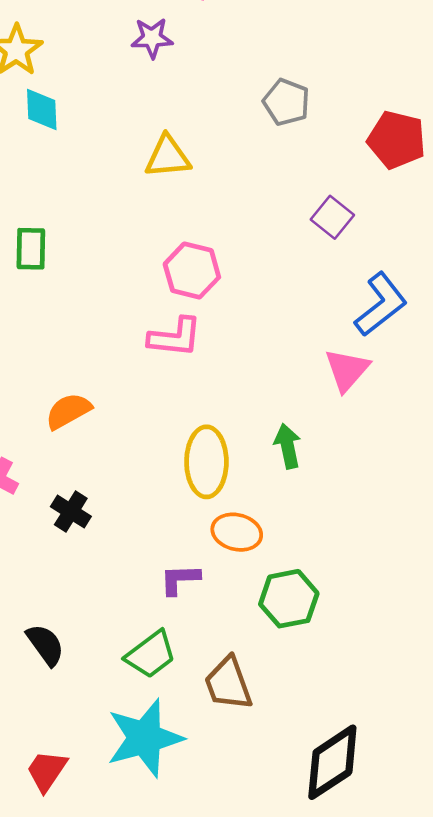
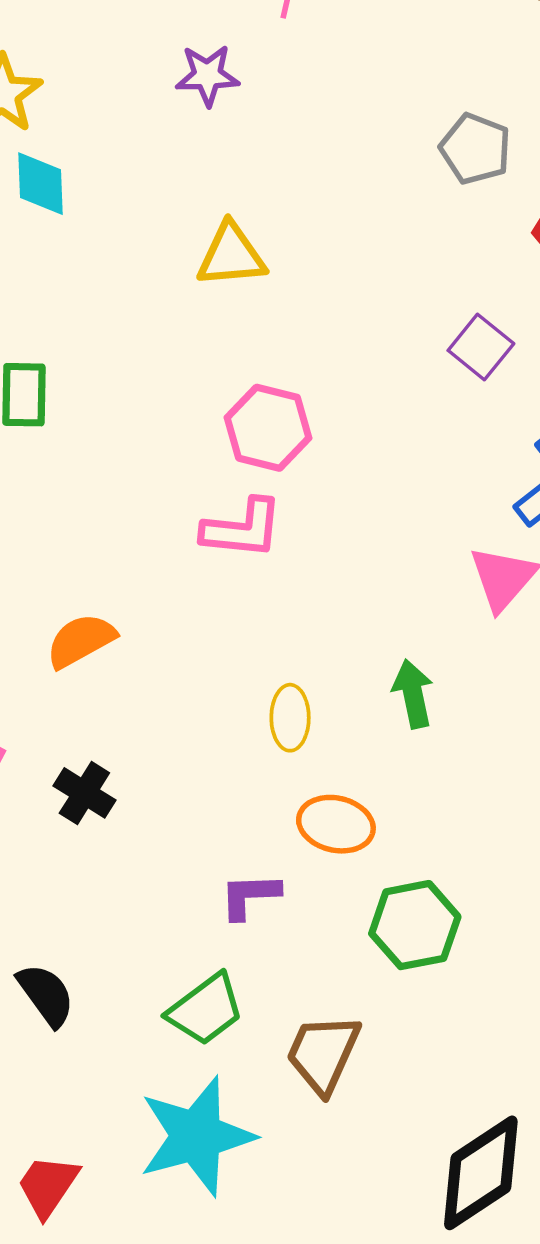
gray pentagon: (286, 102) -> (475, 149), moved
yellow ellipse: (206, 462) -> (290, 718), size x0.6
brown trapezoid: (228, 684) -> (323, 1054), turned 44

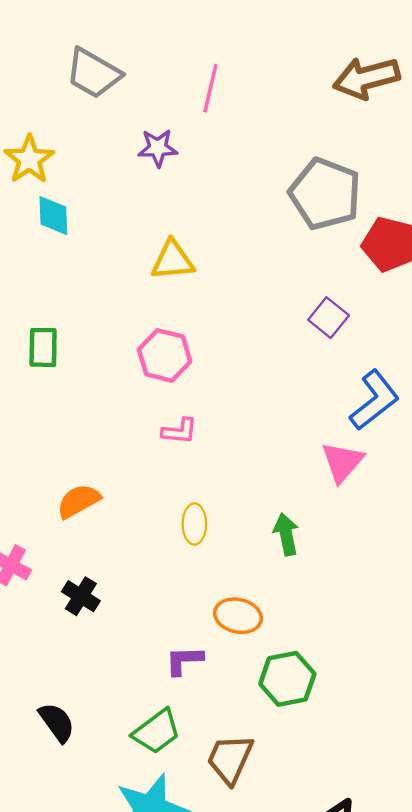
gray pentagon: (475, 149) -> (325, 194), size x1.6
pink hexagon: (268, 428) -> (165, 355), moved
pink L-shape: (242, 529) -> (179, 431), size x0.7
yellow ellipse: (290, 718) -> (194, 524), moved

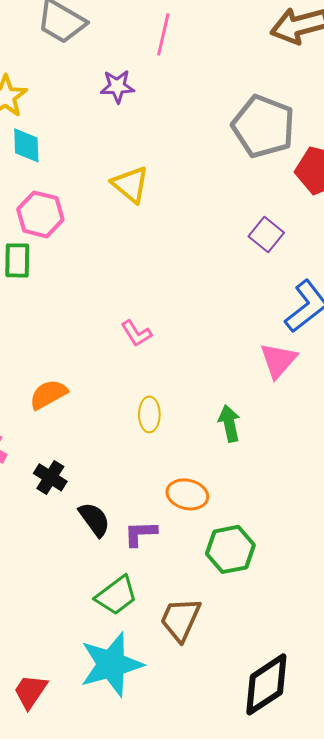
yellow triangle: (173, 260) -> (130, 184), turned 45
pink hexagon: (165, 355) -> (40, 214), moved
pink L-shape: (179, 431) -> (136, 333), turned 52
black semicircle: (57, 722) -> (94, 519), moved

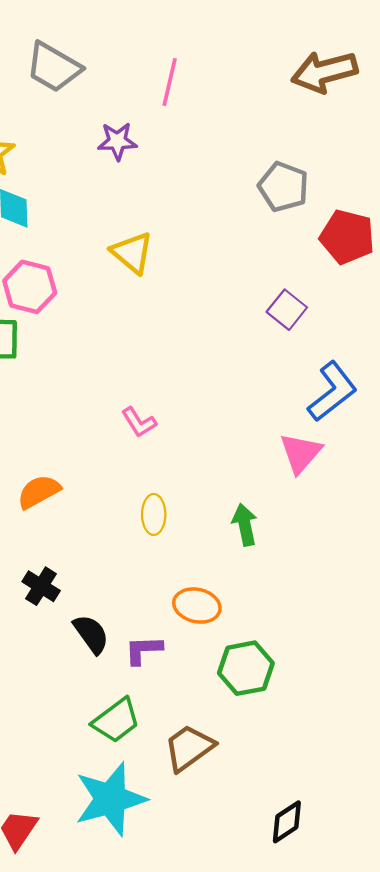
gray pentagon: (263, 126) -> (283, 187), size x0.7
brown trapezoid: (180, 619) -> (189, 748), turned 30
black diamond: (266, 684) -> (287, 822), size x0.6

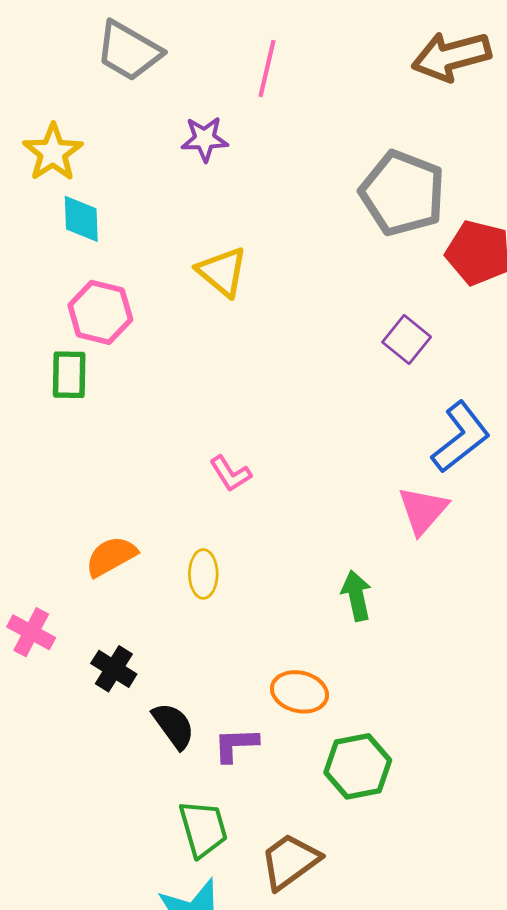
gray pentagon: (283, 187) -> (402, 193), size x1.4
yellow ellipse: (154, 514) -> (203, 574), moved
green trapezoid: (116, 720) -> (203, 829), turned -69

